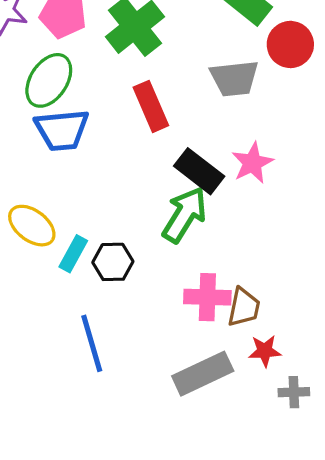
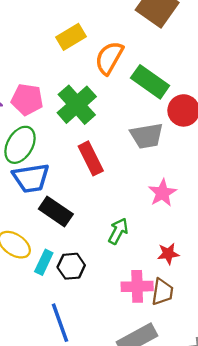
black rectangle: (199, 171) -> (56, 212), moved
green arrow: (185, 215) -> (118, 231), size x0.7
red star: (265, 351) -> (168, 254), moved

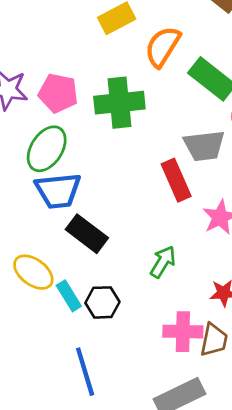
green cross: (77, 105) -> (119, 103), turned 33
red rectangle: (91, 158) -> (176, 180), moved
cyan rectangle: (44, 262) -> (69, 296), turned -60

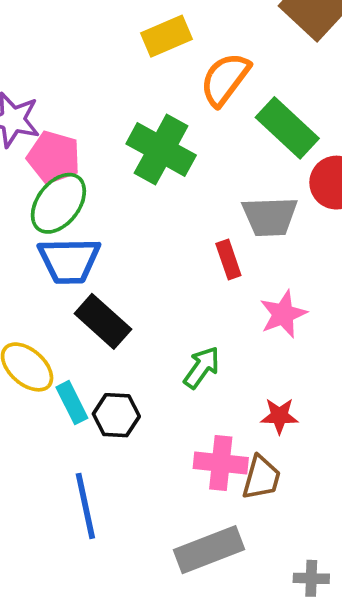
pink pentagon: (58, 93) -> (54, 157), moved
green cross: (119, 103) -> (161, 149), turned 30
red rectangle: (176, 180) -> (228, 259), size x0.7

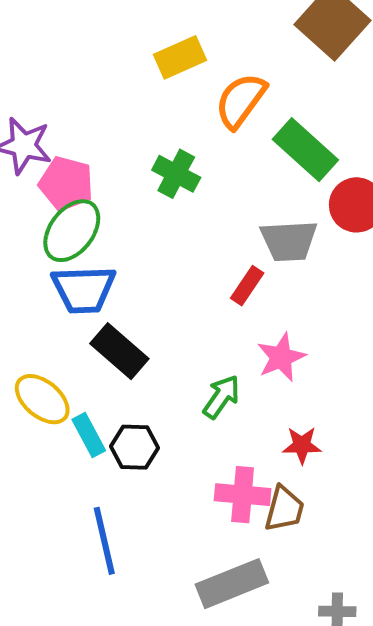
green cross: (161, 149) -> (176, 174), size x0.7
red rectangle: (228, 259) -> (247, 286), turned 54
pink star: (283, 314) -> (281, 357), moved

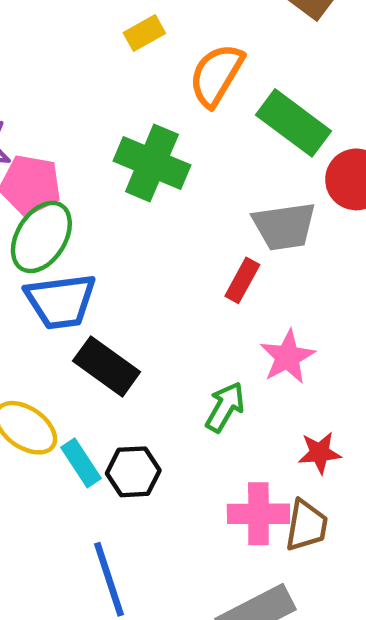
yellow rectangle: (180, 57) -> (144, 33), size x0.7
green cross: (176, 174) -> (152, 163), size x1.4

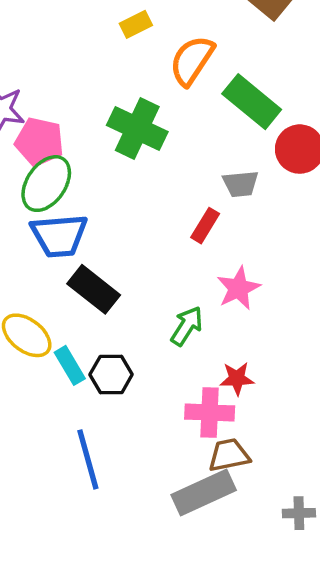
gray trapezoid: (284, 226) -> (241, 184), size x0.7
red star: (320, 453) -> (237, 378), moved
brown trapezoid: (307, 525) -> (229, 455), moved, turned -114

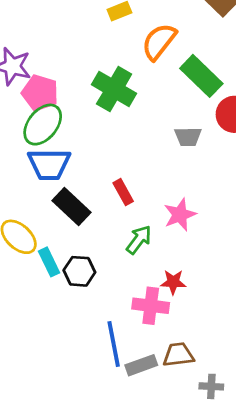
red rectangle: (205, 226) -> (123, 192), moved, turned -65
brown trapezoid: (229, 455) -> (178, 355), moved
blue line: (88, 459) -> (114, 344), moved
gray rectangle: (204, 493) -> (141, 365), size x0.7

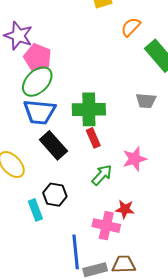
orange semicircle: (159, 42) -> (131, 27), size x0.7
green cross: (114, 89) -> (89, 109), moved, turned -36
cyan rectangle: (49, 262) -> (35, 210), moved

